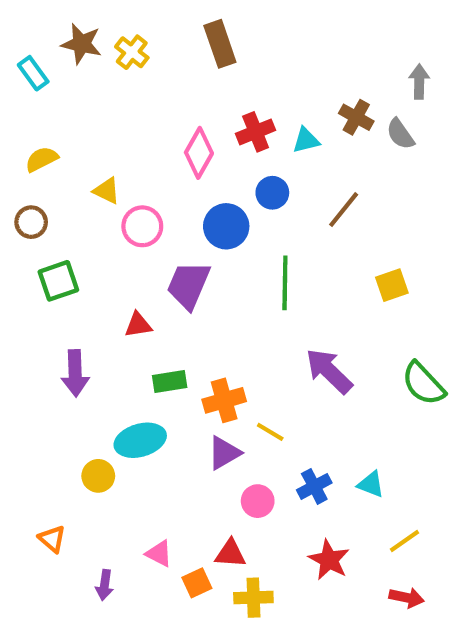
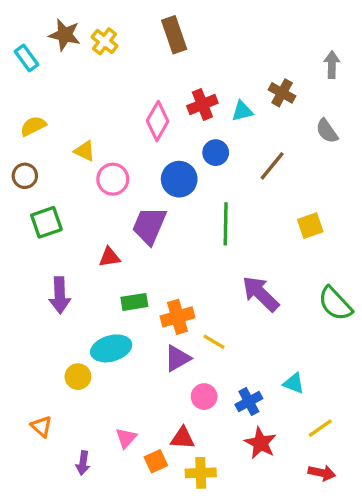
gray semicircle: (400, 134) -> (327, 131), moved
blue cross: (314, 486) -> (249, 402), moved
pink triangle: (159, 554) -> (126, 438), turned 45

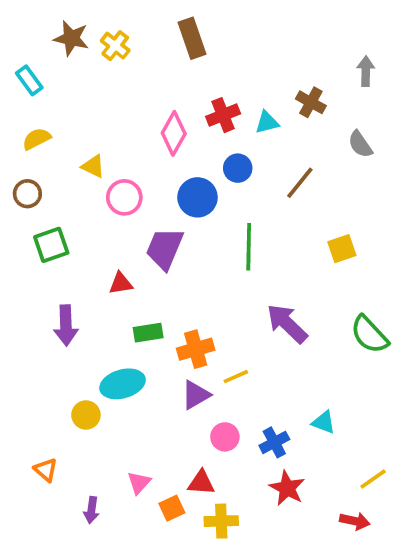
cyan rectangle: (27, 58) -> (29, 80), moved
yellow line: (214, 342) -> (236, 377), turned -55
yellow line: (320, 428) -> (373, 479), moved

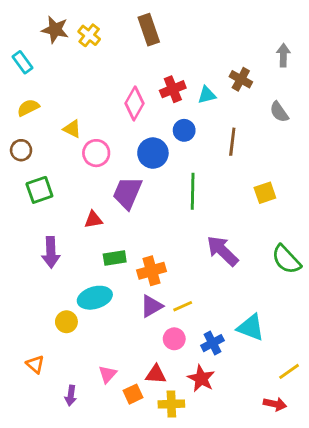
brown line: (300, 183) -> (232, 142), turned -32
yellow line: (236, 377) -> (183, 306), moved
cyan triangle: (324, 422) -> (251, 327), size x1.5
red star: (287, 488) -> (201, 378), moved

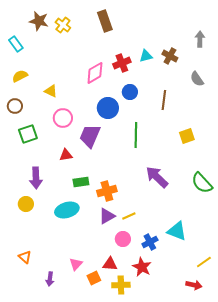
cyan triangle: (207, 95) -> (146, 56), moved
pink diamond: (135, 103) -> (95, 73), turned 30
pink circle: (96, 153) -> (63, 118), moved
yellow circle: (66, 322) -> (26, 204), moved

